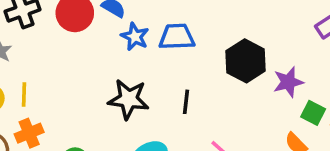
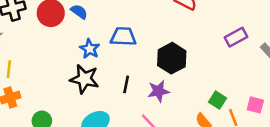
blue star: (135, 37) -> (90, 49), moved
purple star: (288, 82) -> (158, 91), moved

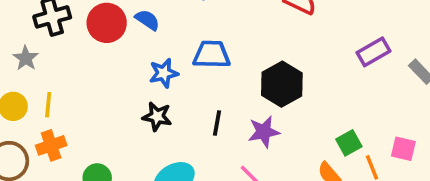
blue star: (90, 49) -> (164, 73), turned 30
black star: (84, 79) -> (157, 116), size x0.7
green square: (218, 100) -> (349, 143), turned 30

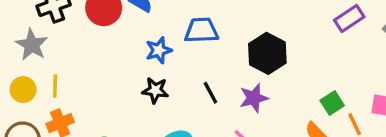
gray star: (26, 58) -> (32, 45), size x1.4
black line: (217, 123) -> (210, 93), turned -35

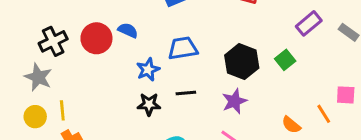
black line: (210, 93) -> (186, 93), moved, turned -60
green square: (332, 103) -> (285, 60), moved

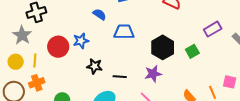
blue semicircle: (128, 30) -> (99, 14), moved
red circle: (96, 38) -> (58, 47), moved
blue star: (148, 70) -> (81, 41), moved
black line: (186, 93) -> (120, 77), moved

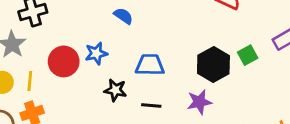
blue trapezoid: (124, 32) -> (150, 65), moved
green square: (192, 51) -> (248, 55), moved

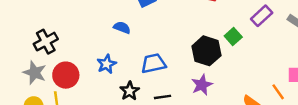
red circle: (64, 61) -> (66, 75), moved
black star: (115, 90) -> (130, 91), turned -30

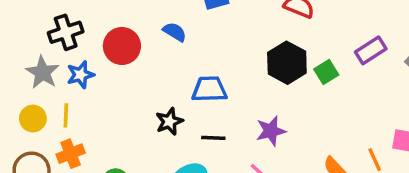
black hexagon: (206, 51) -> (287, 63), moved
blue star: (107, 64) -> (80, 75), moved
red circle: (66, 75) -> (122, 46), moved

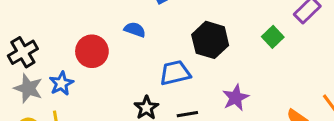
black cross: (66, 32) -> (23, 52), moved
black hexagon: (287, 63) -> (210, 40), moved

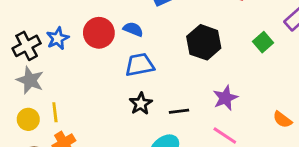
red circle: (92, 51) -> (99, 33), moved
blue trapezoid: (175, 73) -> (140, 65), moved
blue star: (61, 83) -> (58, 38), moved

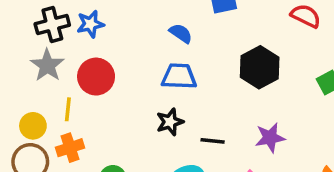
red circle: (99, 33) -> (96, 77), moved
yellow circle: (28, 119) -> (33, 126), moved

